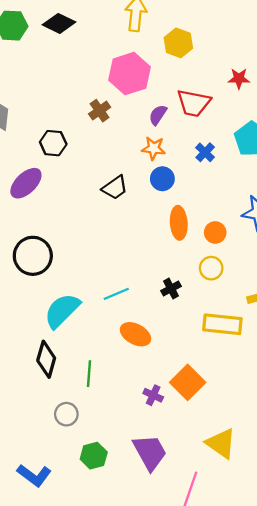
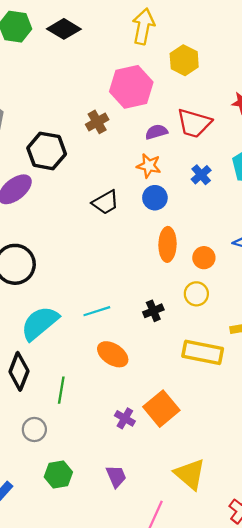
purple semicircle: (158, 115) -> (156, 132), turned 35
black hexagon: (53, 143) -> (47, 151), size x1.4
purple trapezoid: (150, 452) -> (116, 476), size x0.6

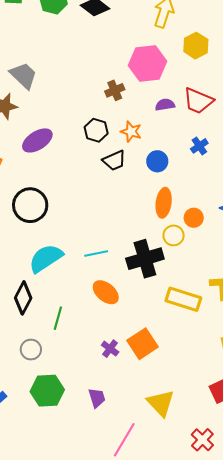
black hexagon: (47, 151) -> (96, 130), moved, size x0.7
orange star: (149, 166) -> (131, 132), moved
yellow circle: (196, 294) -> (174, 235), moved
black cross: (153, 311) -> (145, 259), size x2.0
green hexagon: (58, 475) -> (47, 391), size x1.4

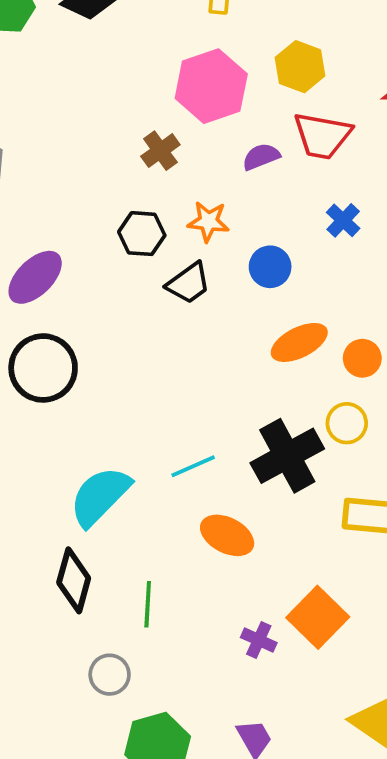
yellow hexagon: (196, 46) -> (300, 67), moved
orange ellipse: (164, 203) -> (299, 342), turned 68
black circle: (30, 205) -> (43, 368), moved
yellow circle: (174, 235) -> (347, 423), moved

